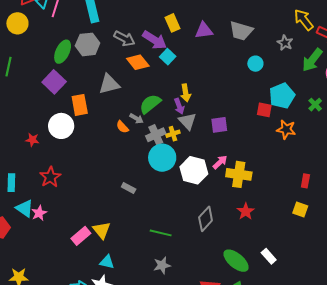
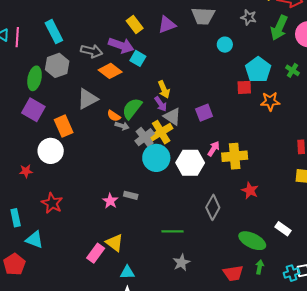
orange semicircle: (122, 127) -> (114, 116), moved
yellow cross: (173, 134) -> (161, 132), size x1.6
pink star: (39, 213) -> (110, 201), moved

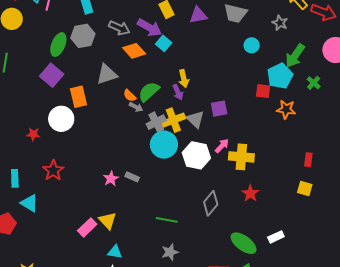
green arrow: (279, 28) -> (295, 56), moved
gray triangle: (172, 117) -> (195, 119), moved
white rectangle: (283, 229) -> (276, 237), turned -70

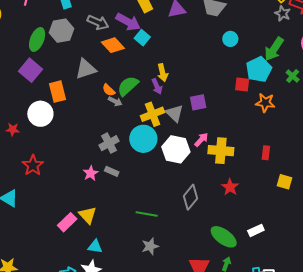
gray star: (280, 23) -> (283, 13), moved
gray cross: (156, 122) -> (109, 143), moved
red rectangle: (308, 160) -> (266, 153), moved

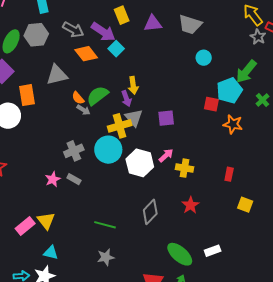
gray triangle: (175, 113) -> (134, 118), moved
yellow cross: (221, 151) -> (184, 168), size x0.7

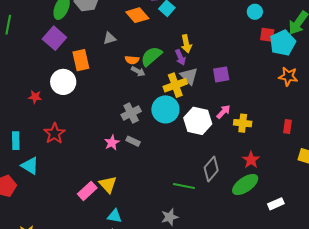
gray triangle: (57, 75) -> (110, 38), size x0.6
orange semicircle: (78, 98) -> (132, 60), turned -40
red square: (211, 104) -> (267, 35), moved
green line: (105, 225) -> (184, 186), moved
green ellipse: (180, 254) -> (245, 185), moved, turned -72

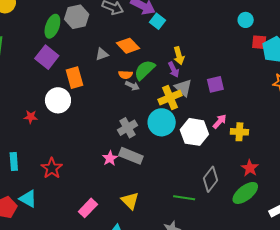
orange diamond: (137, 15) -> (128, 46), moved
red star: (54, 133) -> (52, 168), moved
gray rectangle: (133, 141) -> (131, 156), size x1.6
cyan triangle: (30, 166) -> (28, 199), moved
yellow triangle: (108, 184) -> (130, 201), moved

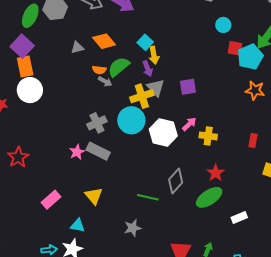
cyan square: (158, 21) -> (145, 42), moved
orange rectangle: (74, 78) -> (25, 66), moved

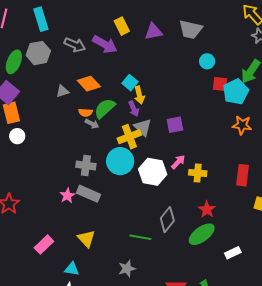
white circle: (30, 90) -> (17, 136), size x0.6
gray cross: (97, 123) -> (86, 165), turned 36
red rectangle: (253, 140) -> (243, 175), size x1.5

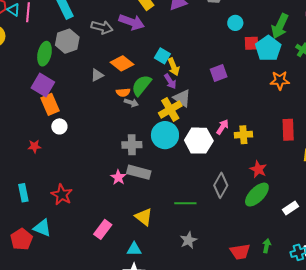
purple square: (175, 125) -> (219, 73), moved
green line: (140, 237) -> (185, 203), moved

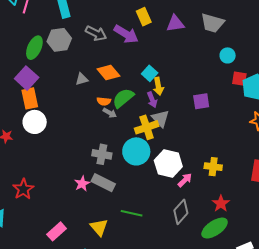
white circle: (59, 126) -> (35, 122), size x1.5
pink arrow: (222, 127) -> (185, 180), moved
green line: (185, 203) -> (132, 213), moved

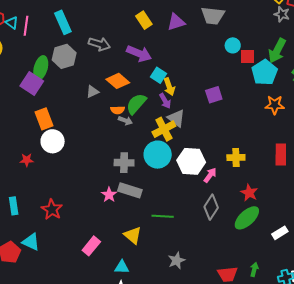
purple arrow: (126, 34) -> (139, 54), moved
purple square: (27, 78) -> (32, 83), moved
red square: (239, 79) -> (247, 57), moved

